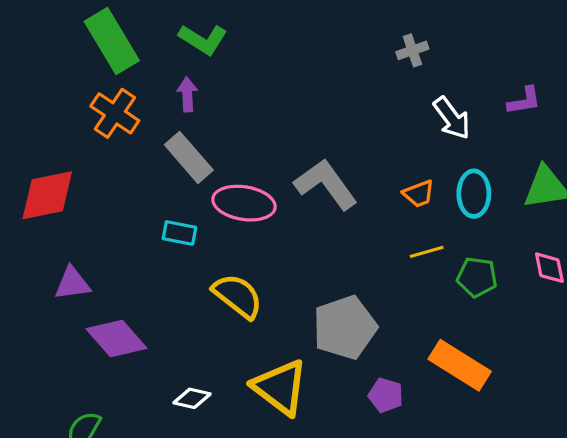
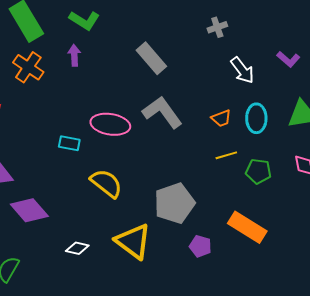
purple L-shape: (524, 101) -> (288, 59), turned 50
gray rectangle: (189, 157) -> (151, 58), moved

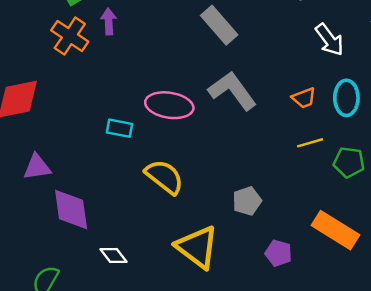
purple arrow: (74, 55) -> (109, 21), moved
gray pentagon: (174, 203) -> (247, 201), size x0.6
purple diamond: (29, 210) -> (71, 210), turned 33
white diamond: (77, 248) -> (114, 256), moved, turned 40

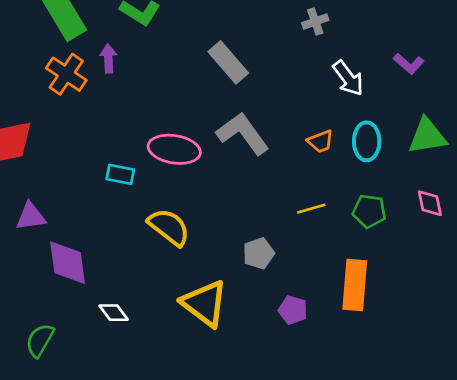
yellow line: (310, 143) -> (311, 209), moved
orange rectangle: (335, 230) -> (355, 285), turned 63

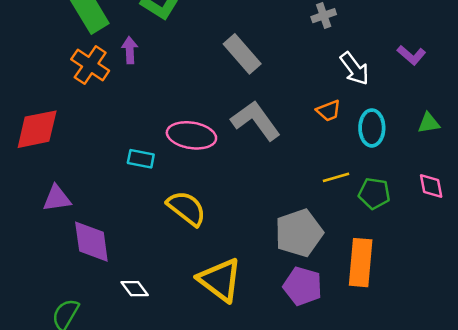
green triangle: (427, 136) -> (429, 123), size x0.6
orange trapezoid: (321, 141) -> (329, 111), moved
yellow line: (311, 209) -> (336, 177), moved
gray pentagon: (259, 253) -> (299, 233), moved, size x1.6
purple pentagon: (293, 310) -> (303, 286), size x1.4

